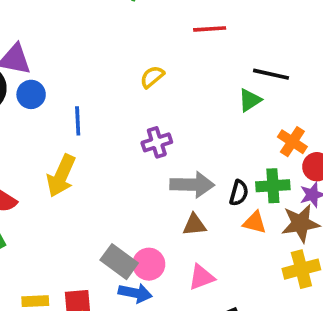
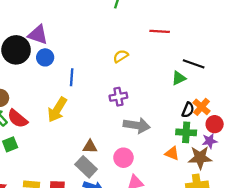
black semicircle: (239, 193) -> (188, 110), moved
brown triangle: (194, 225) -> (90, 147), moved
pink circle: (149, 264) -> (123, 158), moved

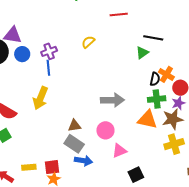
purple cross: (118, 97) -> (49, 51), moved
orange triangle: (172, 153) -> (147, 120), size x1.5

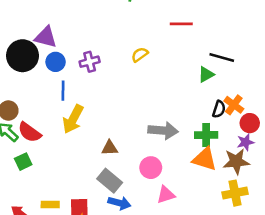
blue line: (48, 68) -> (63, 91), moved
green cross: (157, 99) -> (206, 135), moved
brown triangle: (75, 126) -> (110, 148), moved

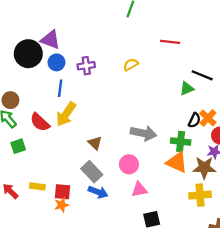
red semicircle: (29, 132) -> (40, 122), moved
brown triangle: (110, 148) -> (95, 143), turned 40

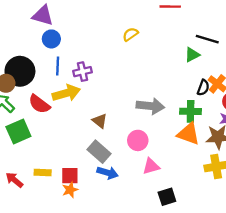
black circle: (28, 54) -> (20, 71), moved
purple cross: (86, 66) -> (83, 72), moved
yellow arrow: (66, 114) -> (66, 93), turned -135
green square: (18, 146) -> (18, 131), size x1.5

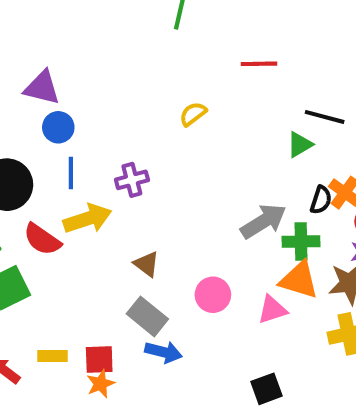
purple cross: (83, 72) -> (132, 180), moved
gray arrow: (150, 106) -> (263, 221), moved, turned -36
pink triangle: (151, 166) -> (272, 310), moved

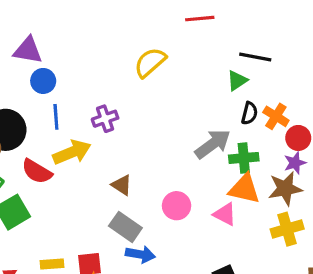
yellow semicircle: (193, 114) -> (150, 62), size x1.5
black semicircle: (321, 200) -> (249, 113), moved
pink triangle: (272, 310) -> (225, 214), turned 50

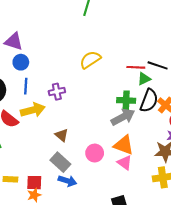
red line: (200, 19) -> (136, 67), moved
black semicircle: (249, 113) -> (149, 101), size x1.6
green cross: (244, 158) -> (126, 100), moved
orange triangle: (244, 189) -> (124, 145), moved

